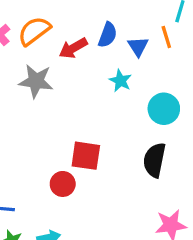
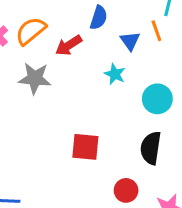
blue semicircle: (108, 35) -> (99, 18), moved
red circle: (63, 184) -> (126, 190), moved

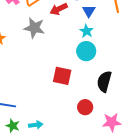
blue triangle: (130, 41) -> (89, 11), moved
cyan circle: (157, 99) -> (86, 51), moved

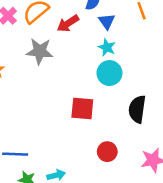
red circle: (85, 107) -> (107, 152), moved

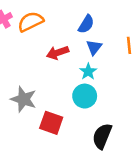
red arrow: (68, 23) -> (58, 53), moved
gray star: (40, 51) -> (24, 99), moved

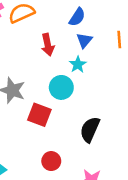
red arrow: (58, 53) -> (48, 45), turned -85
cyan circle: (85, 96) -> (61, 87), moved

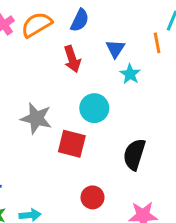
blue semicircle: (77, 17) -> (80, 20), moved
cyan star: (78, 64) -> (130, 74), moved

